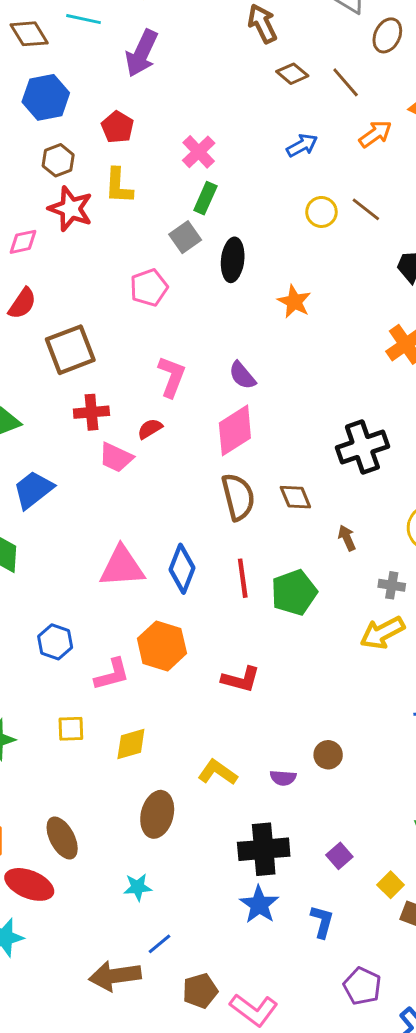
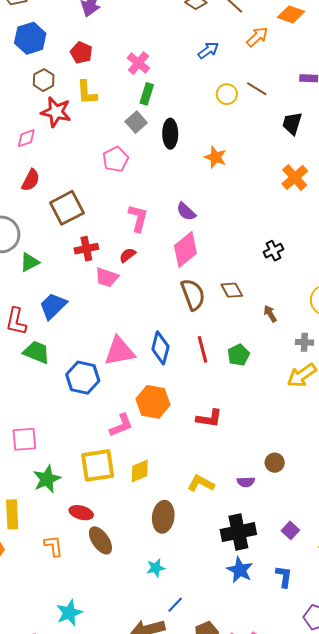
black cross: (362, 447) -> (273, 251), size x0.6
green pentagon: (294, 592) -> (239, 355), size x0.7
blue hexagon: (55, 642) -> (83, 378), moved, size x1.4
yellow square: (71, 729) -> (98, 465), size x1.8
red ellipse: (29, 884) -> (81, 513), moved, size x0.7

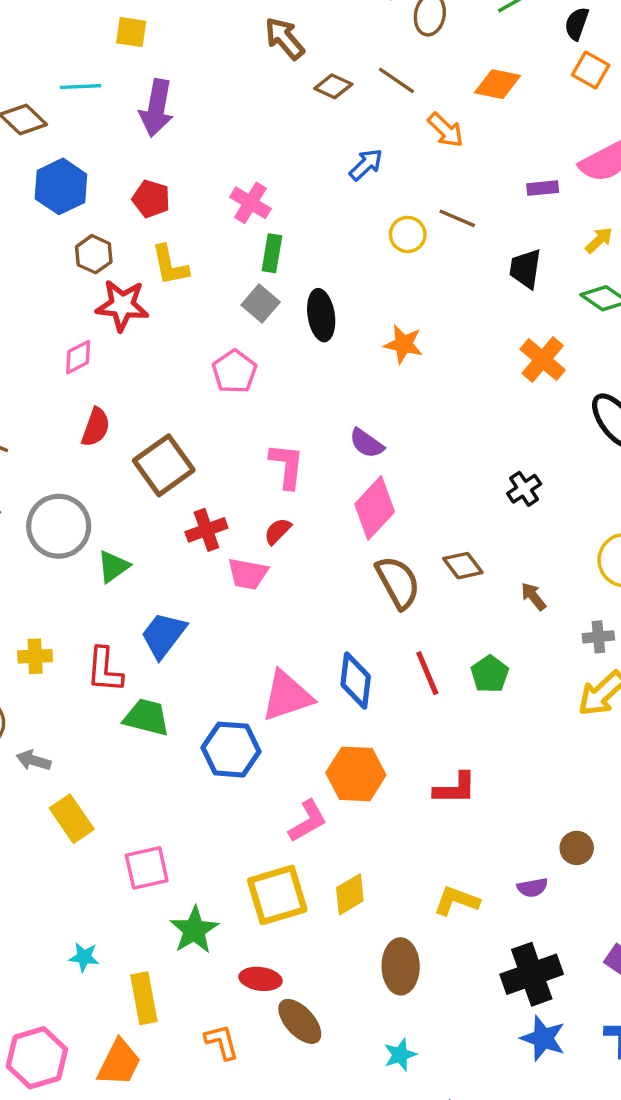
orange arrow: (257, 37) -> (446, 130), turned 95

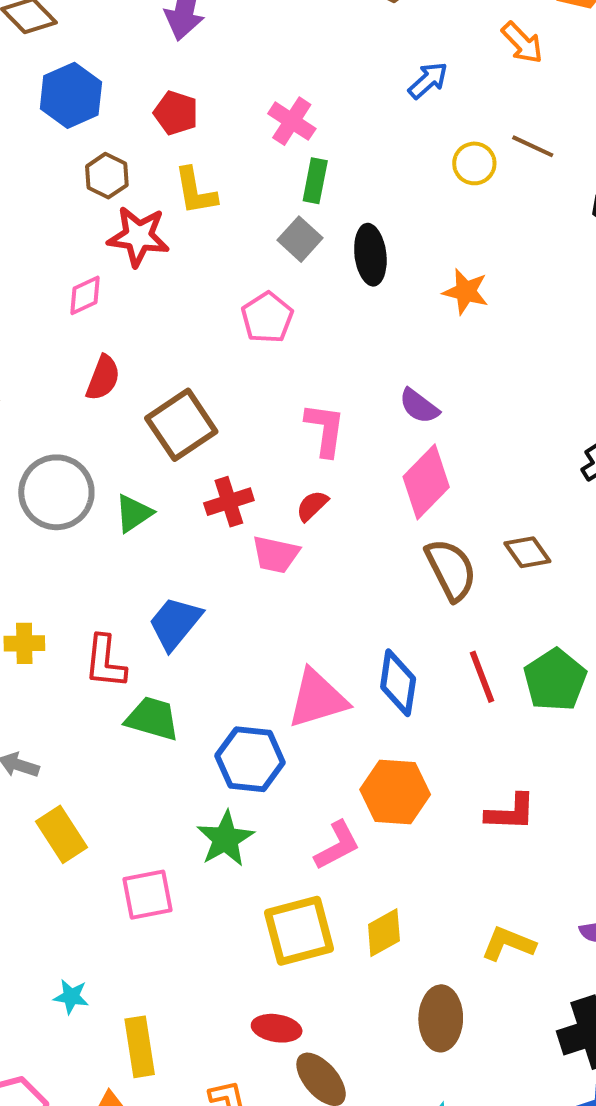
green triangle: (113, 566) -> (134, 513), moved
green pentagon: (490, 674) -> (555, 680), size x1.4
green star: (194, 930) -> (225, 839), moved

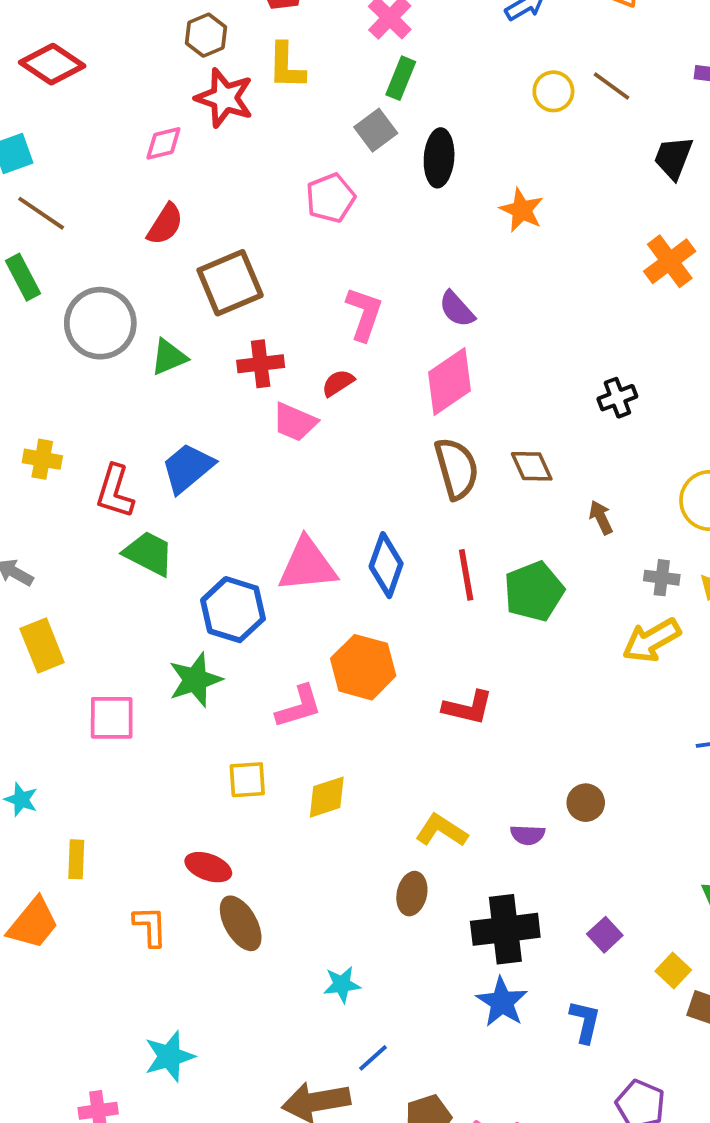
yellow square: (299, 931) -> (247, 780), size x0.6
brown ellipse: (441, 1018) -> (412, 894), moved, size x0.7
yellow rectangle: (140, 1047) -> (76, 859), size x0.7

